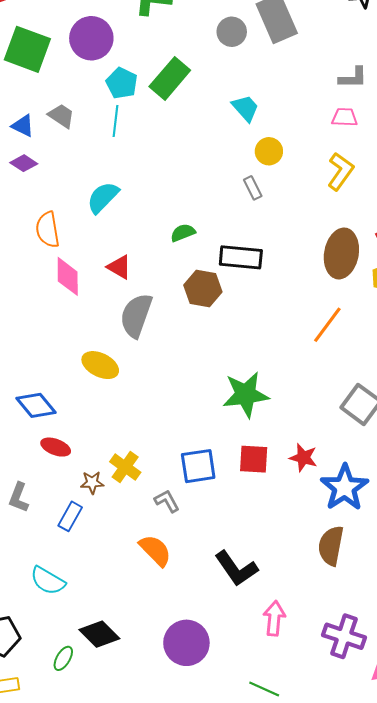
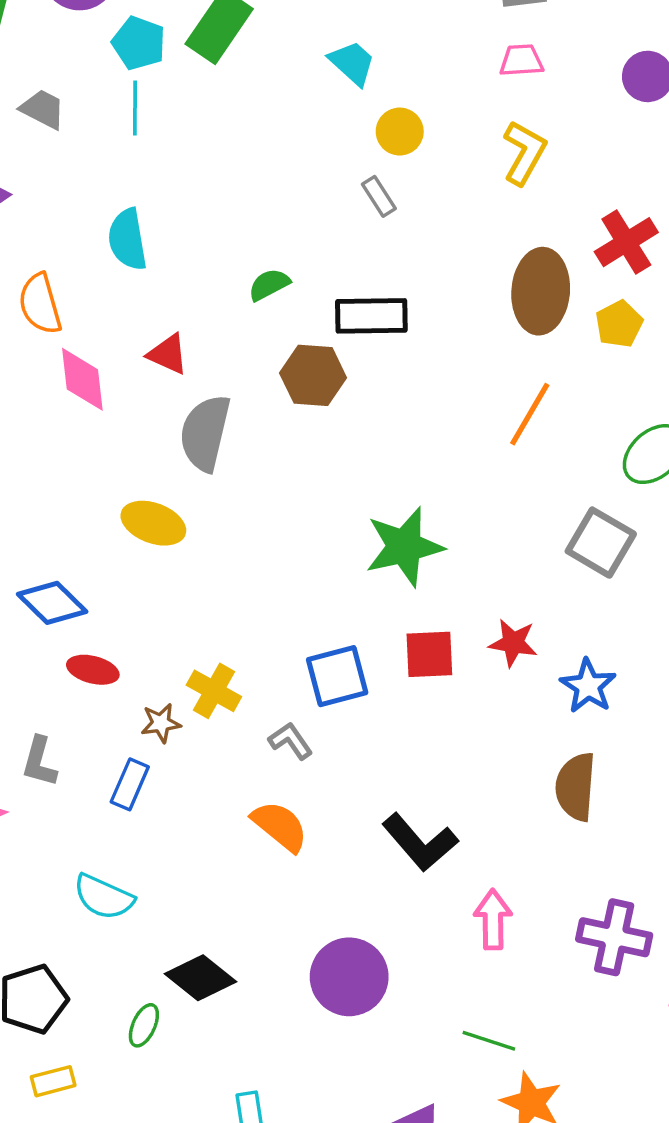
cyan semicircle: (103, 197) -> (128, 239), turned -48
blue star: (344, 488) -> (588, 686), size x0.7

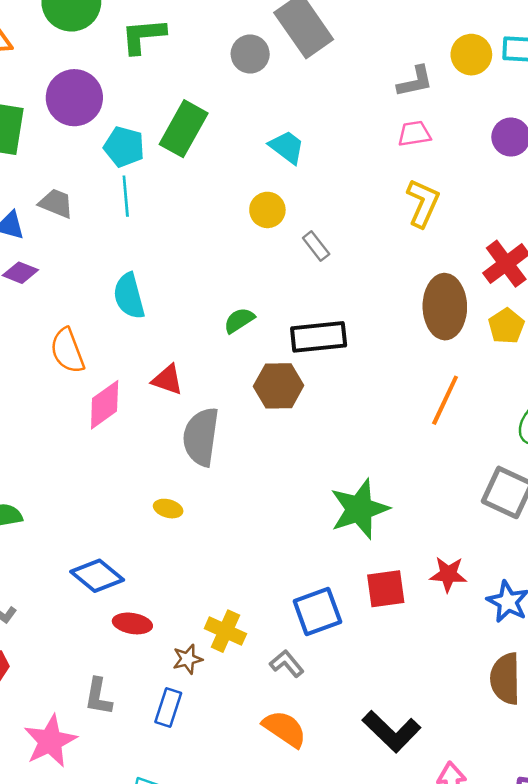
yellow circle: (400, 132) -> (267, 210), moved
pink diamond: (82, 379) -> (105, 405), turned 66
yellow ellipse: (153, 523) -> (168, 509), size x0.6

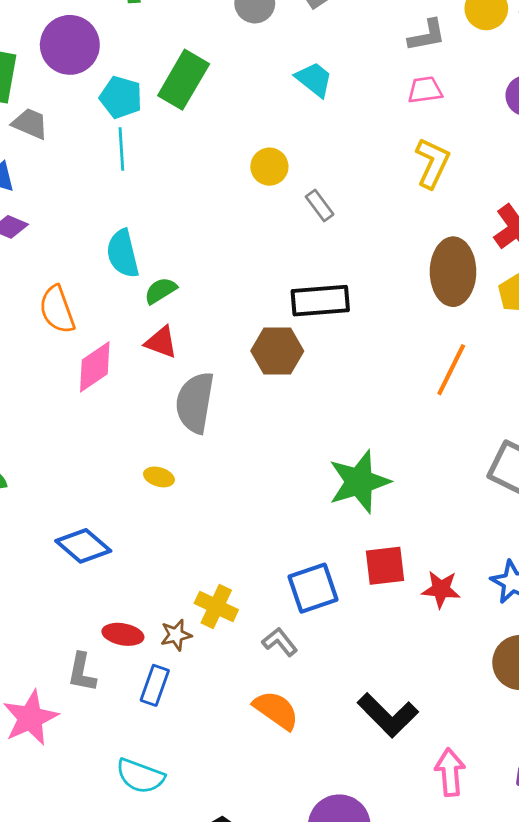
cyan trapezoid: (287, 147) -> (314, 79), moved
gray trapezoid: (56, 203) -> (30, 124), moved
green semicircle: (239, 320) -> (161, 291), moved
red star: (448, 574) -> (441, 589), moved
red ellipse: (132, 623) -> (123, 634), moved

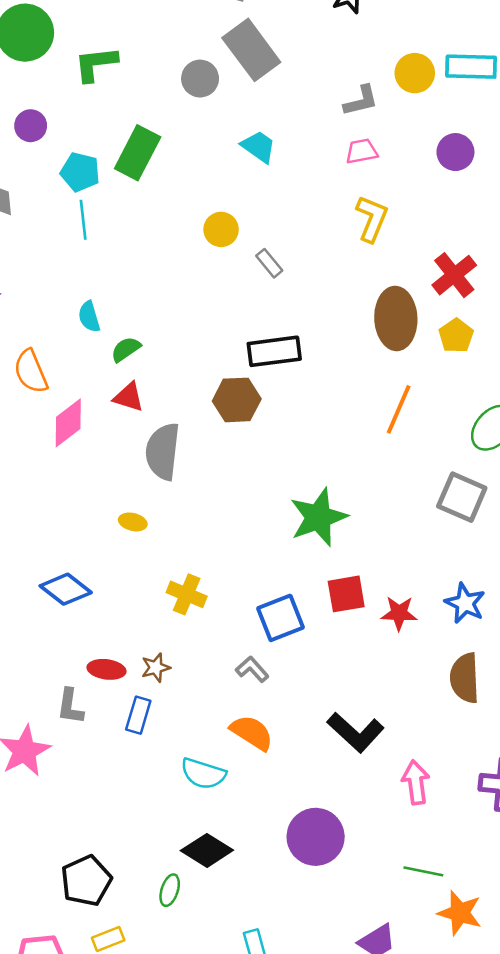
purple circle: (70, 45) -> (31, 126), size x0.6
cyan semicircle: (123, 254) -> (89, 317), size x0.7
yellow cross: (216, 607) -> (187, 594), moved
cyan semicircle: (140, 776) -> (203, 774), moved

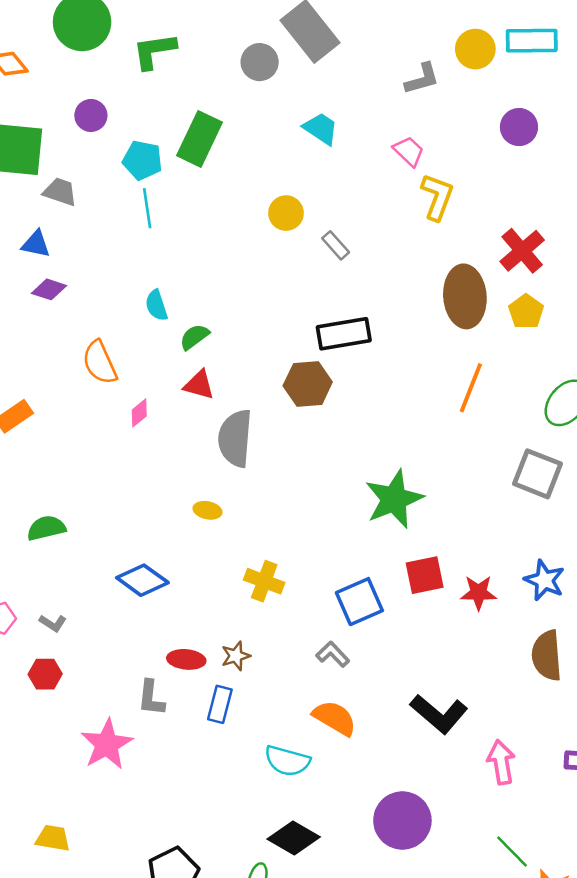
pink trapezoid: (362, 151) -> (409, 151), moved, turned 56
pink diamond: (68, 423) -> (139, 413), size x0.6
green line: (423, 871) -> (512, 851), turned 36

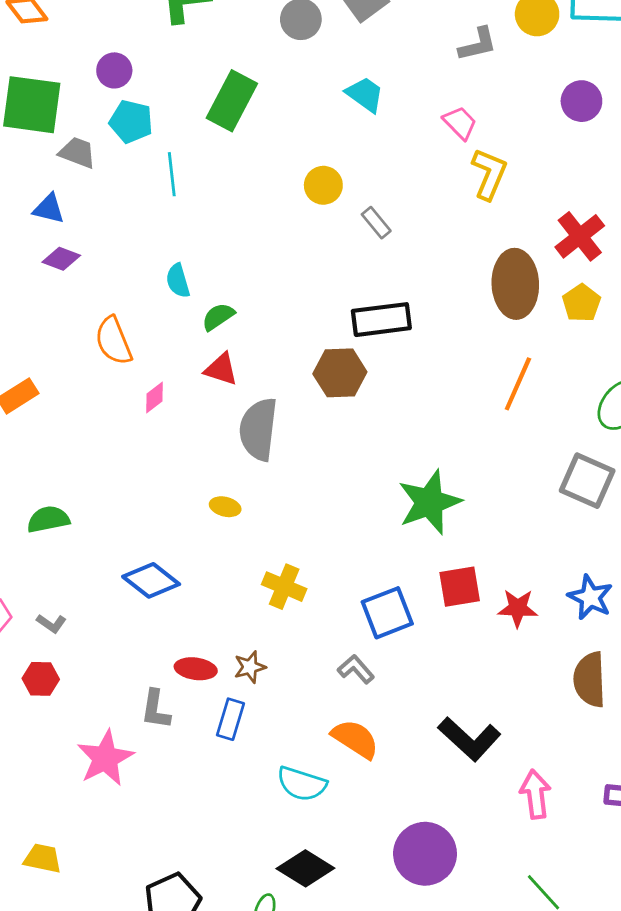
cyan pentagon: (142, 160) -> (131, 122), moved

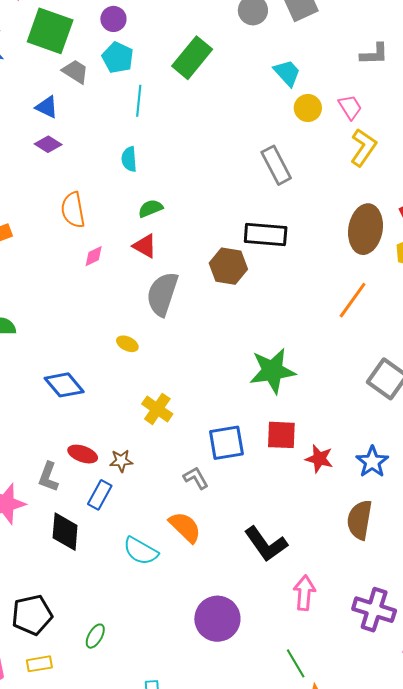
yellow circle: (323, 185) -> (308, 108), moved
gray rectangle: (376, 223) -> (276, 165), size x1.6
cyan semicircle: (178, 281) -> (129, 159), moved
black diamond: (305, 868) -> (65, 532), moved, turned 51

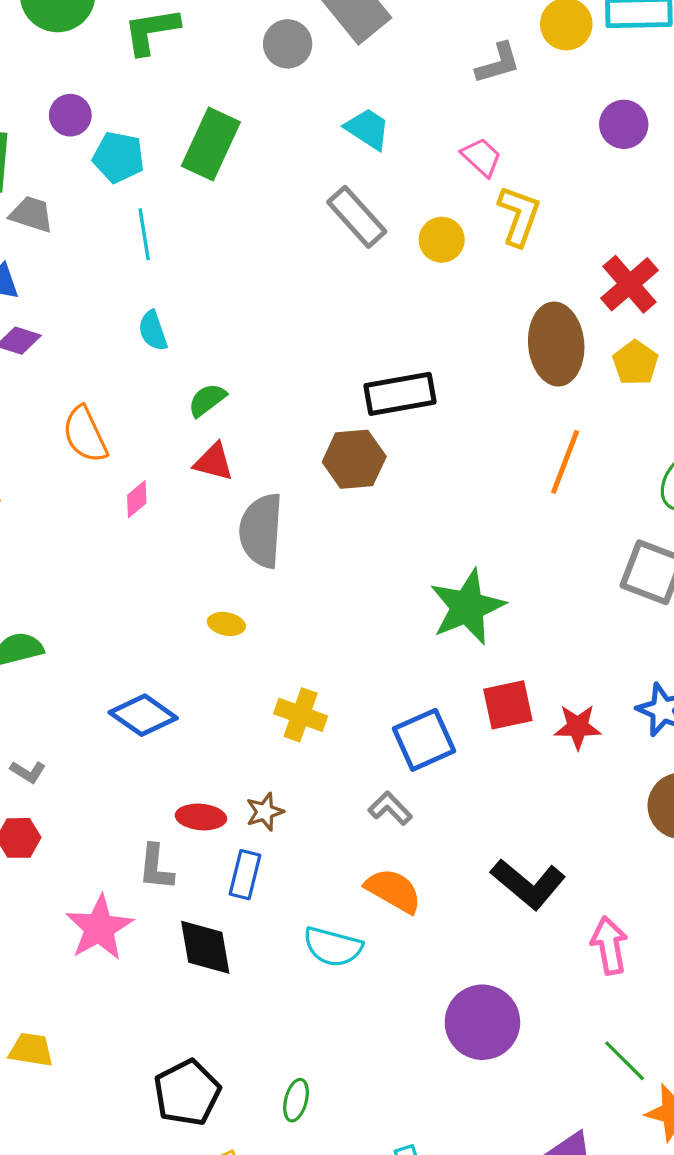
cyan pentagon: (118, 58) -> (118, 157), moved
yellow circle: (308, 108) -> (442, 240), moved
gray rectangle: (276, 165) -> (357, 217), moved

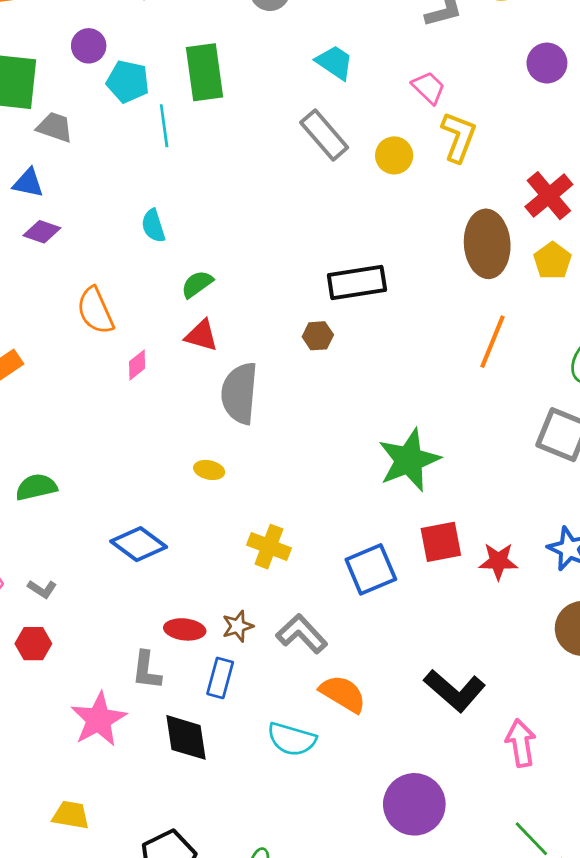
green rectangle: (211, 144) -> (205, 72), turned -34
cyan line: (144, 234) -> (164, 126), moved
brown hexagon: (354, 459) -> (318, 336), size x0.6
gray L-shape: (390, 808) -> (302, 634), moved, size x1.4
yellow trapezoid: (31, 1050) -> (71, 815), moved

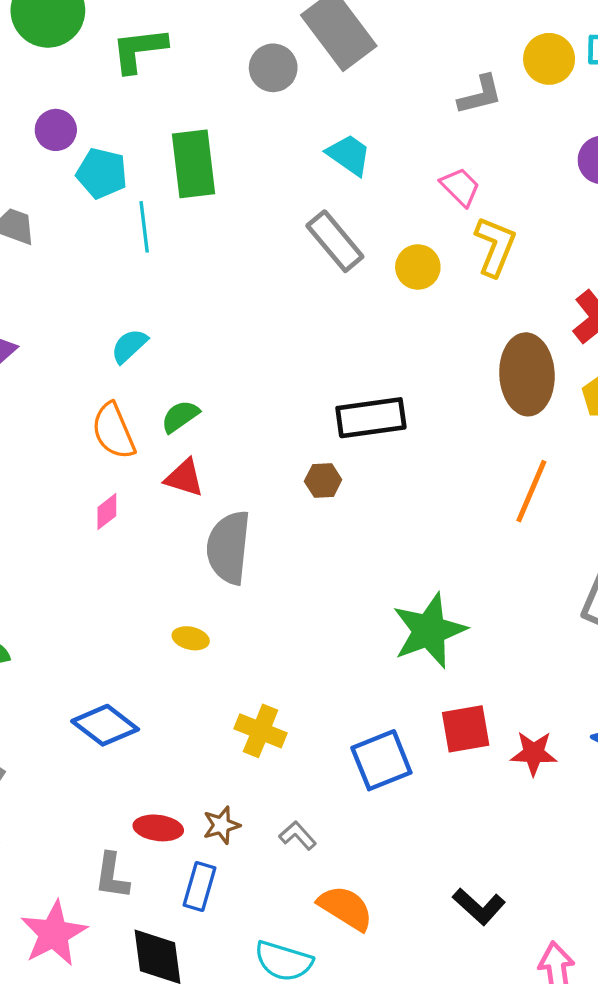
cyan semicircle: (153, 226) -> (129, 346), turned 64
orange semicircle: (95, 311) -> (113, 431), moved
gray L-shape: (302, 634) -> (298, 836), size x0.6
black L-shape: (455, 691) -> (479, 906), size x0.7

